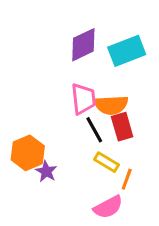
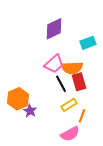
cyan rectangle: (127, 51) -> (88, 43), moved, size x0.7
pink trapezoid: (83, 99) -> (54, 64), turned 55
yellow rectangle: (107, 162) -> (69, 105), turned -63

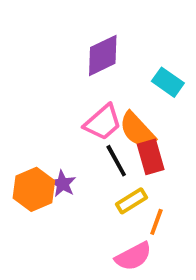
cyan rectangle: (88, 43) -> (168, 82), turned 56
orange semicircle: (72, 68) -> (137, 130), turned 50
purple star: (30, 111) -> (63, 184), moved

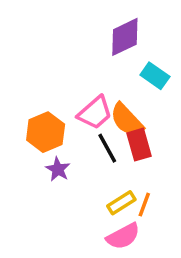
purple diamond: (103, 55) -> (125, 37), moved
orange hexagon: (34, 189) -> (46, 132), moved
yellow rectangle: (131, 201) -> (121, 203), moved

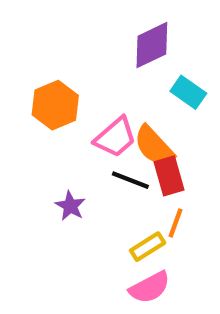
orange hexagon: (46, 132) -> (55, 105), moved
black line: (107, 148) -> (130, 180), turned -40
orange line: (144, 205) -> (175, 223), moved

